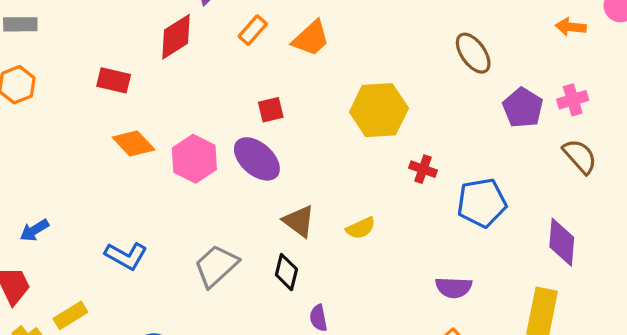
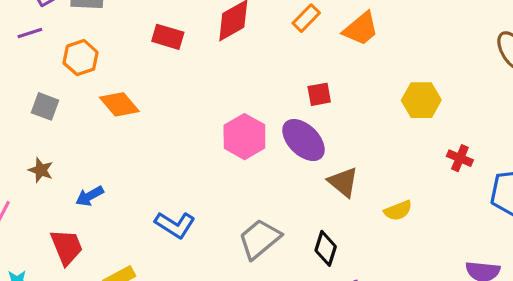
red rectangle: (114, 80) -> (168, 37), moved
yellow hexagon: (379, 110) -> (421, 100), size x0.7
orange diamond: (134, 143) -> (119, 104), moved
brown triangle: (299, 221) -> (343, 182), moved

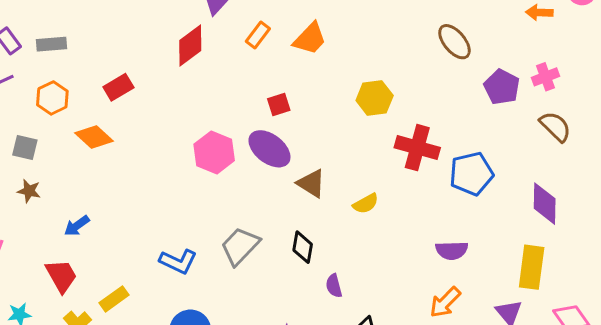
red rectangle: (168, 37) -> (118, 87), moved, turned -40
red cross: (460, 158) -> (417, 148), size x1.8
brown star: (41, 170) -> (29, 191), moved
blue L-shape: (175, 225) -> (178, 261), moved

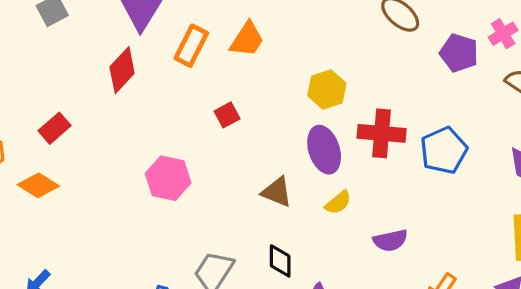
orange rectangle: (258, 35) -> (191, 46), size x1.4
purple ellipse: (269, 149) -> (324, 150), moved, turned 45
purple semicircle: (452, 250) -> (390, 240), moved

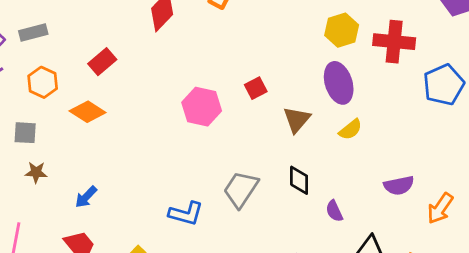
red square: (227, 115) -> (256, 88), moved
red cross: (382, 133) -> (394, 42), moved
brown triangle: (277, 192) -> (297, 120), turned 48
purple semicircle: (390, 240) -> (399, 185), moved

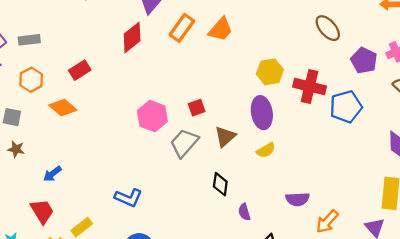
blue pentagon: (444, 85) -> (346, 107), moved
gray trapezoid: (241, 189) -> (184, 143), moved

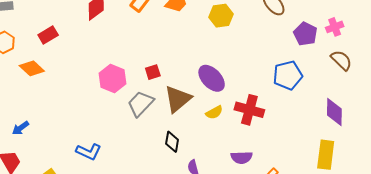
yellow hexagon: (270, 72) -> (221, 16), moved
red cross: (310, 87) -> (249, 110), moved
purple ellipse: (262, 113) -> (212, 78), turned -36
brown triangle: (225, 137) -> (178, 99), size x1.4

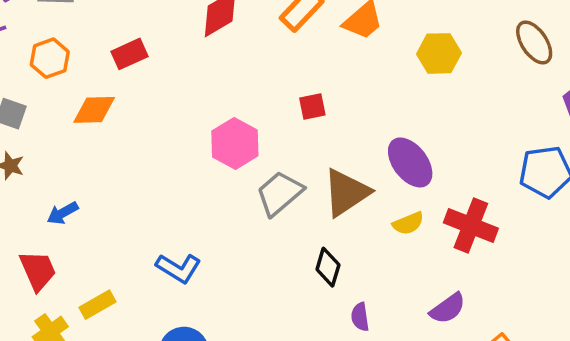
orange diamond: (32, 68) -> (94, 110), turned -50
red square: (153, 72) -> (312, 106), moved
purple semicircle: (242, 157) -> (448, 308), turned -40

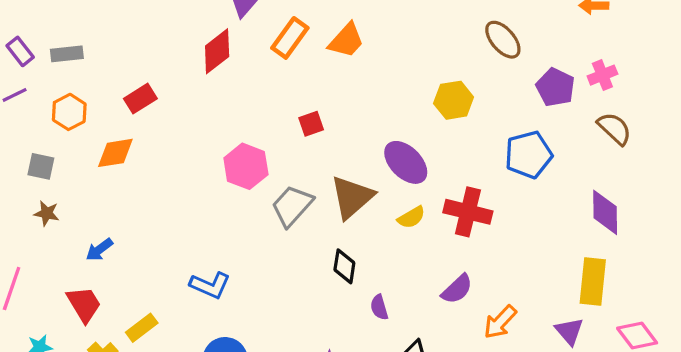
yellow hexagon: (439, 53) -> (454, 100), moved

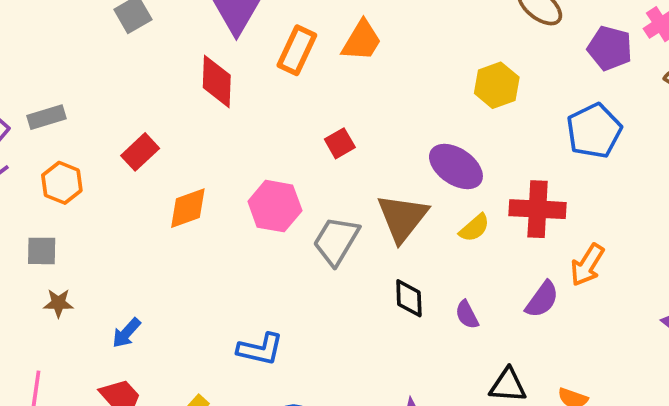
red diamond: (217, 51) -> (217, 81), turned -39
orange diamond: (115, 153) -> (188, 208), moved
purple semicircle: (379, 307) -> (467, 315), moved
orange arrow: (500, 322) -> (587, 265), moved

